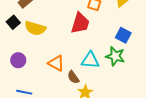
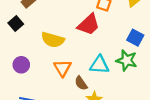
red trapezoid: (80, 23) -> (89, 25), turned 30
yellow semicircle: (35, 28) -> (53, 40), moved
orange triangle: (56, 63) -> (63, 68), turned 30

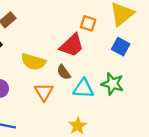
blue square: (135, 38) -> (121, 47), moved
brown semicircle: (81, 83) -> (64, 72), moved

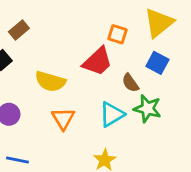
brown semicircle: (64, 72) -> (130, 83), moved
cyan triangle: (83, 88) -> (112, 114), turned -35

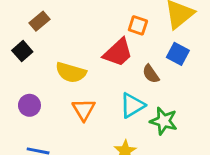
green star: (147, 109) -> (164, 121), moved

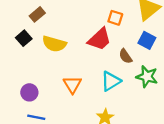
yellow semicircle: (71, 72) -> (54, 44), moved
purple circle: (29, 105) -> (29, 92), moved
green star: (164, 121) -> (147, 77), moved

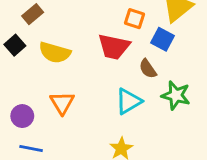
red trapezoid: (99, 39) -> (114, 47), turned 55
blue square: (147, 40) -> (163, 39), moved
orange triangle: (72, 85) -> (62, 103), moved

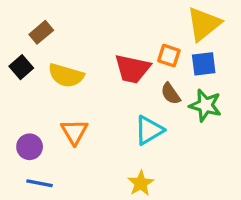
orange square: (134, 19) -> (169, 56), moved
blue square: (163, 39) -> (204, 64), moved, turned -35
green star: (176, 95) -> (205, 105), moved

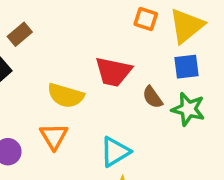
orange square: (169, 56) -> (146, 19), moved
yellow semicircle: (66, 75) -> (66, 96), moved
cyan triangle: (149, 130) -> (115, 152), moved

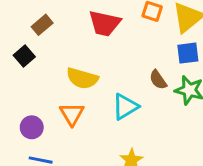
red trapezoid: (113, 72) -> (105, 23), moved
cyan triangle: (115, 152) -> (125, 107), moved

